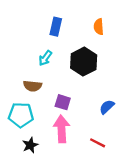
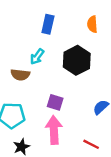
brown semicircle: (33, 86) -> (20, 75), moved

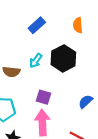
blue rectangle: (48, 24) -> (37, 25), turned 35
cyan arrow: (37, 57) -> (36, 61), moved

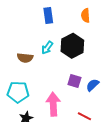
blue rectangle: (37, 25) -> (48, 15), turned -56
purple square: (43, 97) -> (74, 81), moved

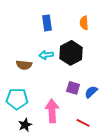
cyan arrow: (47, 48) -> (46, 55), turned 48

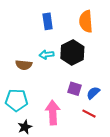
orange semicircle: (84, 23) -> (86, 21), size x1.5
red line: (83, 123) -> (89, 114), moved

